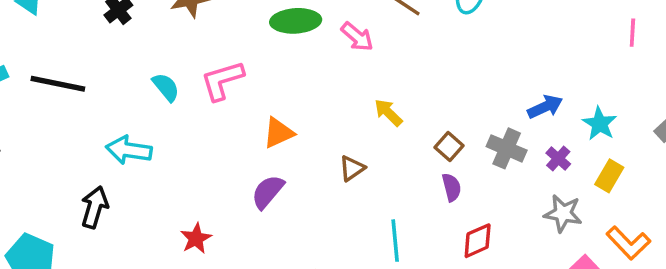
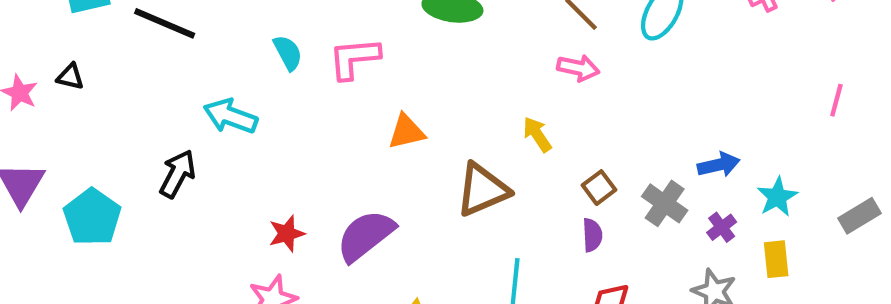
pink arrow: (357, 37) -> (578, 68), moved, turned -40
brown triangle: (352, 168) -> (482, 190), size x1.8
yellow rectangle: (609, 176) -> (776, 259), turned -48
purple semicircle: (268, 192) -> (366, 236), moved, size x1.4

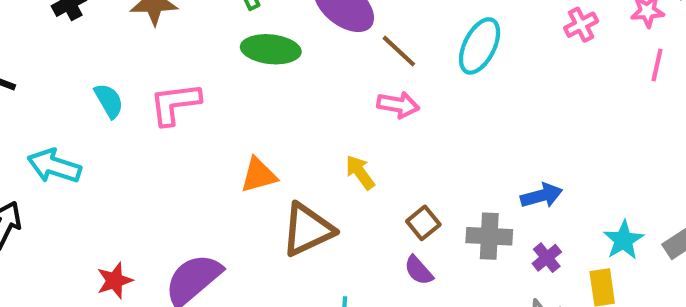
pink line: (836, 100) -> (657, 65), moved
orange triangle: (406, 132) -> (259, 175), moved
cyan star: (777, 197) -> (624, 240), moved
gray cross: (665, 203) -> (489, 236), turned -30
purple semicircle: (592, 235) -> (419, 270), turned 144

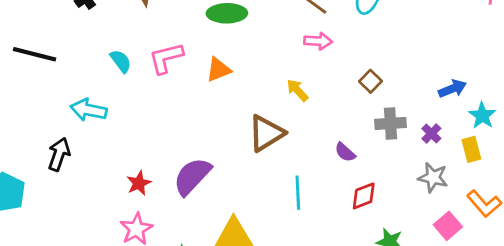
orange triangle: (259, 175) -> (218, 70), moved
blue arrow: (541, 196) -> (452, 89), moved
brown square: (423, 223) -> (371, 81), moved

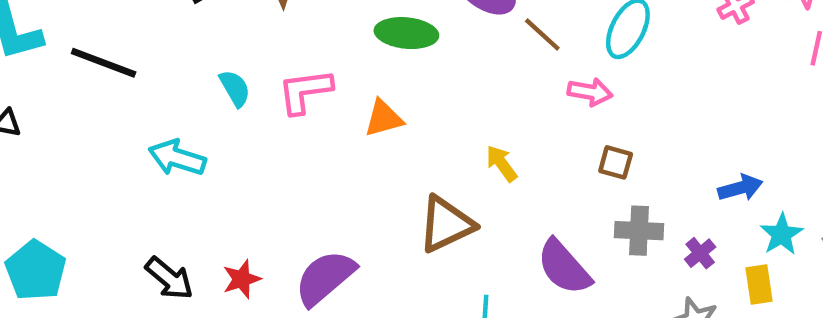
pink arrow: (318, 41) -> (590, 92), moved
brown square: (371, 81) -> (616, 162), turned -35
purple semicircle: (345, 152) -> (564, 267), size x1.8
black arrow: (59, 154) -> (169, 278), moved, turned 104

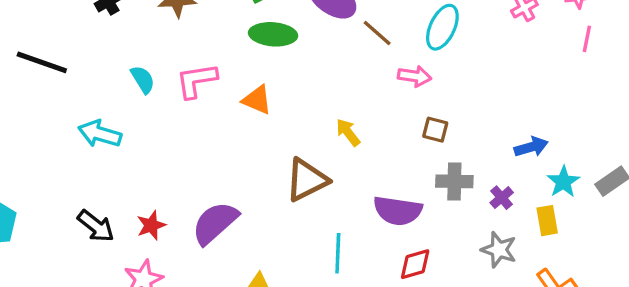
orange triangle: (384, 118) -> (257, 100), turned 40
purple semicircle: (564, 267) -> (398, 211), turned -39

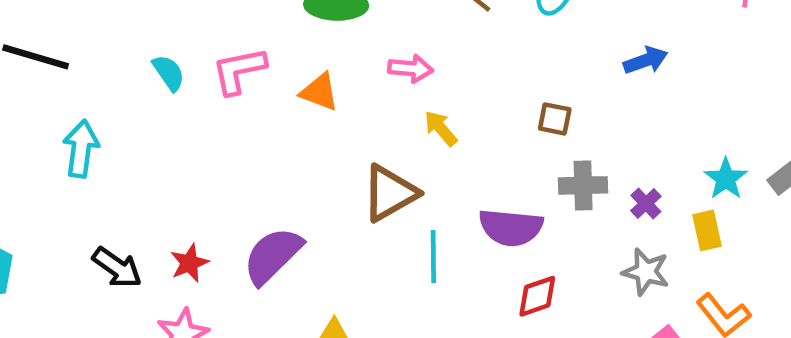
pink arrow: (414, 76) -> (411, 69), moved
cyan arrow: (100, 134) -> (81, 149), moved, turned 84
blue arrow: (531, 147) -> (646, 60), moved
cyan line: (338, 253) -> (433, 256), moved

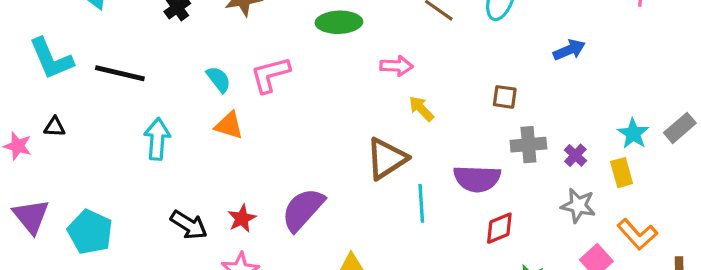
orange triangle: (320, 92) -> (229, 125), moved

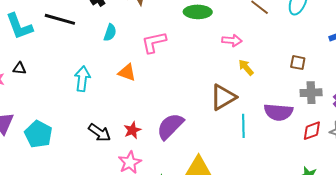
black line: (120, 73) -> (60, 19), moved
cyan semicircle: (219, 79) -> (110, 33), moved, turned 54
red diamond: (499, 228) -> (312, 131), moved

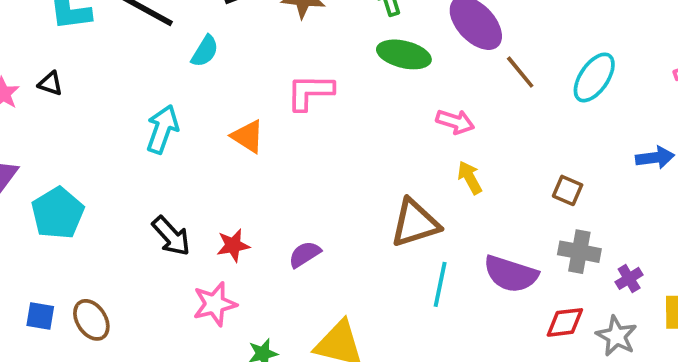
cyan semicircle: (110, 33) -> (205, 51), moved
purple semicircle: (170, 126) -> (305, 254), size x0.6

